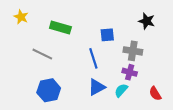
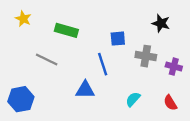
purple cross: (130, 72) -> (174, 67), moved
blue triangle: (97, 87) -> (85, 90), moved, turned 30
blue hexagon: (49, 90) -> (21, 99), moved

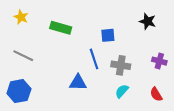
gray cross: (146, 56) -> (121, 65), moved
gray line: (47, 60) -> (23, 56), moved

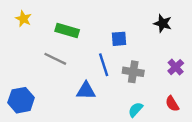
gray line: (23, 56) -> (55, 59), moved
purple cross: (159, 61) -> (176, 67), turned 32
cyan semicircle: (122, 91) -> (136, 110), moved

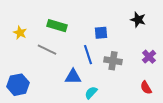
yellow star: (23, 19) -> (20, 33), moved
cyan semicircle: (136, 110) -> (91, 93), moved

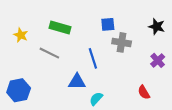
black star: (138, 20) -> (157, 27), moved
blue square: (101, 33) -> (108, 24), moved
gray cross: (113, 61) -> (122, 42), moved
red semicircle: (146, 88) -> (144, 92), moved

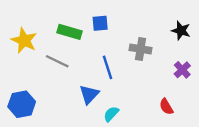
blue square: (108, 24) -> (100, 23), moved
yellow star: (21, 35) -> (24, 40), size x1.5
blue triangle: (77, 82) -> (89, 94), turned -48

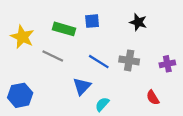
black star: (181, 31) -> (138, 22), moved
gray cross: (141, 49) -> (129, 60), moved
blue line: (107, 67) -> (99, 62), turned -40
purple cross: (182, 70) -> (167, 64), turned 32

